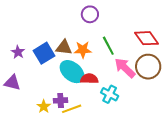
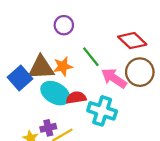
brown triangle: (64, 47) -> (41, 68), size x1.4
cyan cross: (110, 94) -> (102, 111), size x1.4

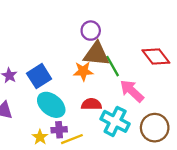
brown triangle: (41, 68) -> (96, 54), moved
brown circle: (140, 72) -> (155, 128), moved
cyan ellipse: (55, 93) -> (51, 105), moved

